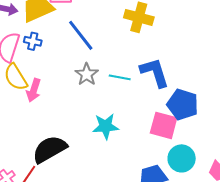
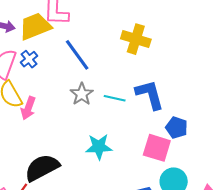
blue cross: (33, 41) -> (29, 59), turned 36
blue pentagon: (183, 104) -> (177, 128), size x0.7

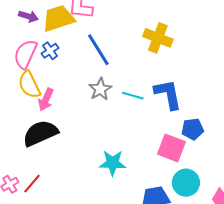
blue pentagon: (177, 128) -> (193, 129), turned -30
cyan star: (99, 147) -> (113, 163), moved
black semicircle: (42, 168) -> (40, 133), moved

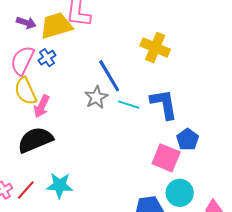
blue line: (98, 50) -> (109, 76), moved
blue pentagon: (193, 129) -> (188, 139), turned -30
cyan star: (113, 163) -> (60, 185), moved

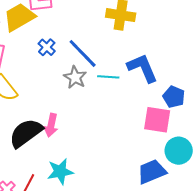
blue cross: (47, 58) -> (47, 47), moved
pink arrow: (42, 106) -> (51, 125), moved

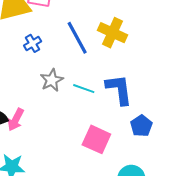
blue line: (83, 53) -> (77, 38), moved
pink square: (157, 120) -> (96, 139), moved

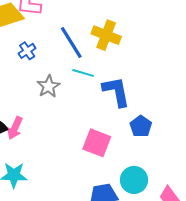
cyan line: (84, 89) -> (83, 73), moved

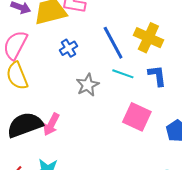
blue L-shape: (116, 92) -> (157, 76), moved, size x0.7
pink square: (97, 143) -> (137, 117), moved

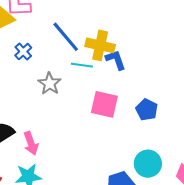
yellow cross: (148, 38) -> (100, 45), moved
pink arrow: (51, 124) -> (31, 143), moved, turned -35

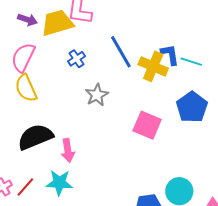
blue L-shape: (116, 60) -> (170, 55), moved
cyan line: (82, 65) -> (191, 62), moved
blue pentagon: (147, 110) -> (192, 107), moved, size x1.4

